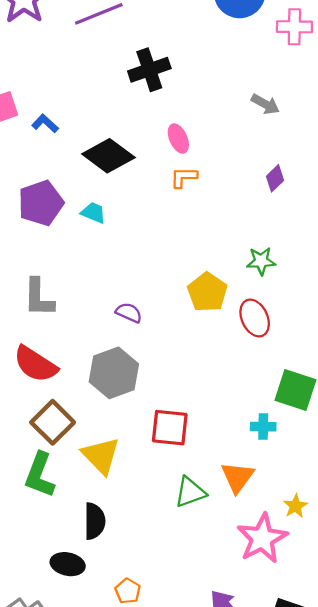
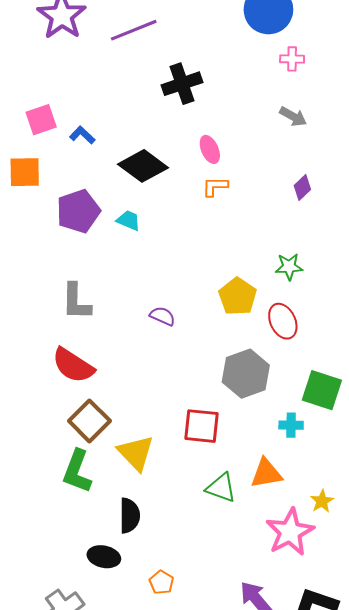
pink cross: (294, 27) -> (292, 59), moved, size x0.7
gray hexagon: (114, 373) -> (246, 374), moved
orange triangle: (237, 477) -> (266, 473), turned 44
green triangle: (190, 492) -> (221, 488), turned 40

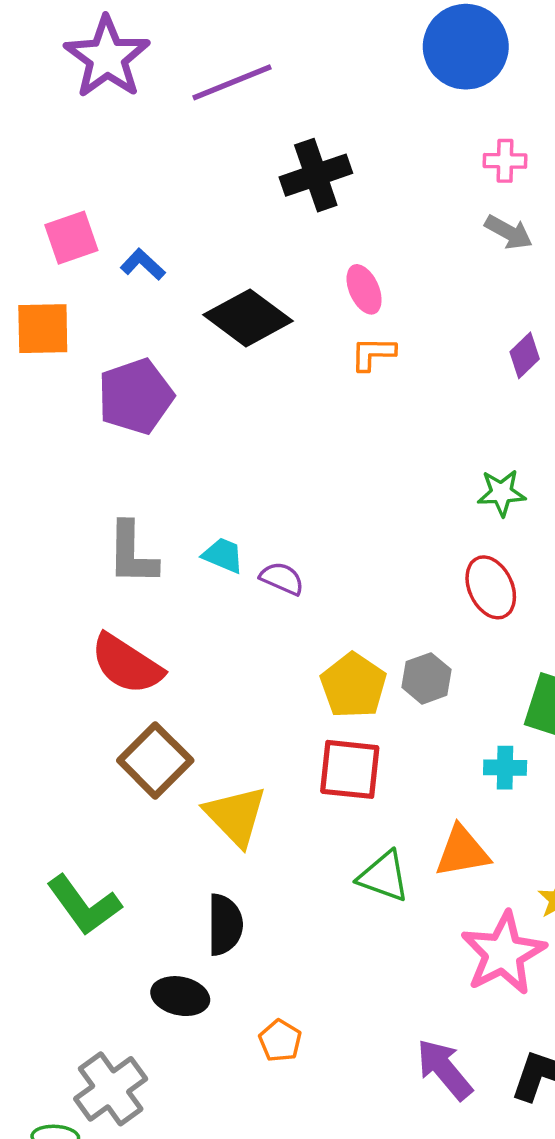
pink cross: (292, 59) -> (505, 161), moved
cyan trapezoid: (129, 220) -> (223, 555), moved
yellow pentagon: (238, 297) -> (353, 686), moved
gray hexagon: (246, 374) -> (426, 678), size x0.6
green L-shape: (77, 471) -> (84, 905), moved, turned -57

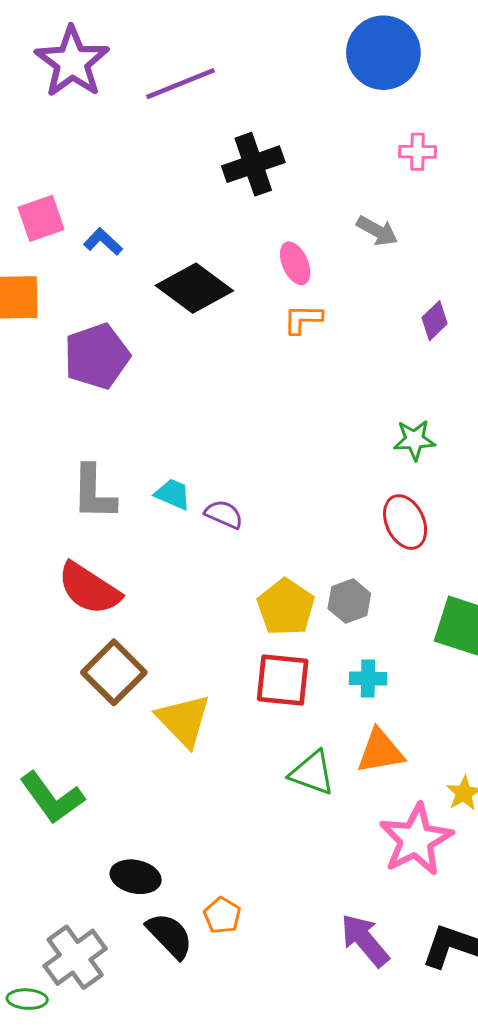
gray arrow: (509, 232) -> (377, 231), moved
cyan cross: (505, 768) -> (368, 678), moved
black semicircle: (225, 925) -> (170, 936), moved, turned -44

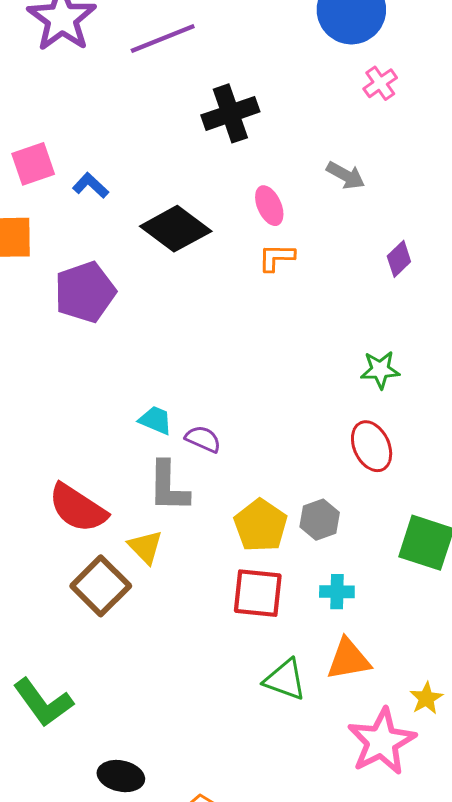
pink cross: (417, 152) -> (380, 83), moved, turned -36
gray L-shape: (94, 493) -> (168, 487), moved
yellow triangle: (184, 720) -> (145, 547), moved, size x0.7

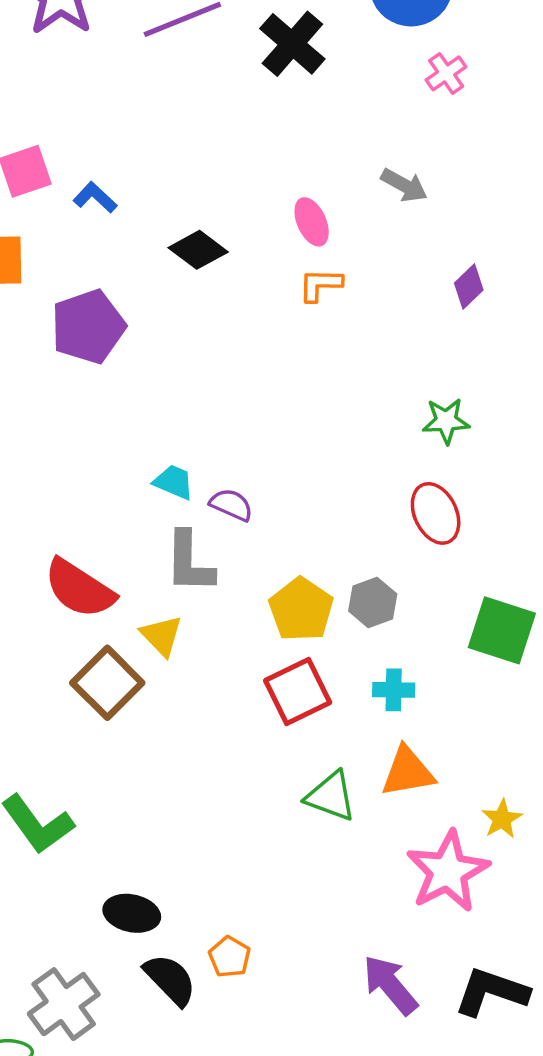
black cross: (230, 113) -> (292, 44), moved, turned -30
black diamond: (176, 229) -> (198, 250), size x0.7
red square: (258, 593) -> (298, 692), turned -32

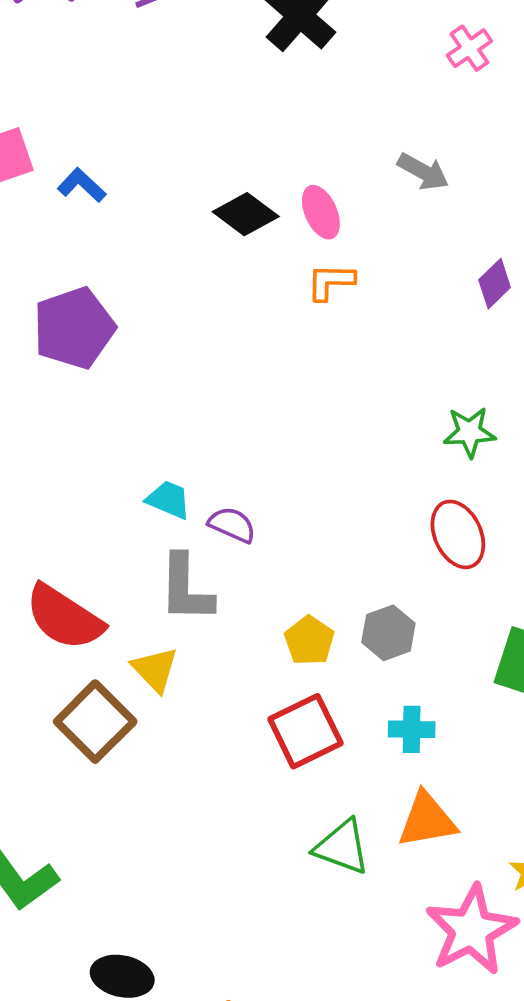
black diamond: (198, 250) -> (246, 214), moved
yellow pentagon: (301, 609) -> (309, 641), size x0.7

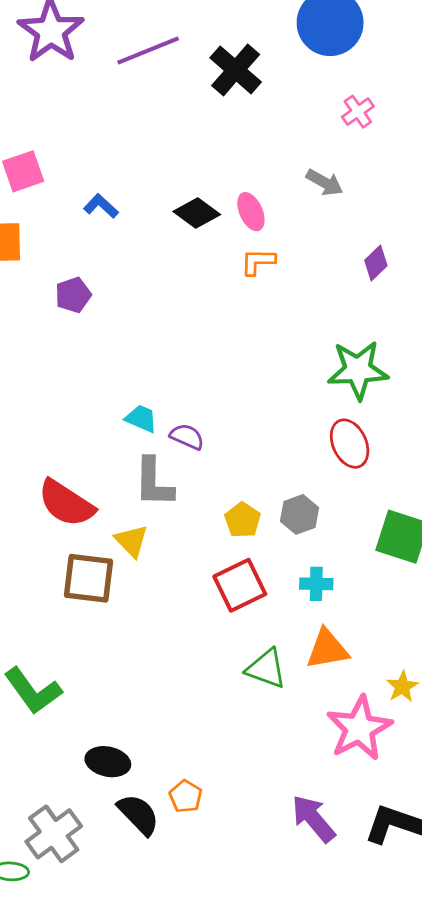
pink cross: (469, 48) -> (358, 112), moved
blue L-shape: (82, 185) -> (101, 206), moved
purple pentagon: (74, 328) -> (73, 295), size x0.6
green star: (469, 432) -> (358, 370), size x1.6
brown square: (95, 722) -> (88, 578), turned -38

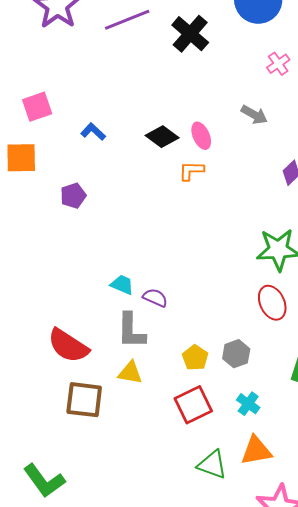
orange L-shape: (258, 262) -> (191, 171), moved
yellow triangle: (131, 541) -> (130, 373), moved, turned -36
cyan cross: (316, 584) -> (248, 404), turned 35

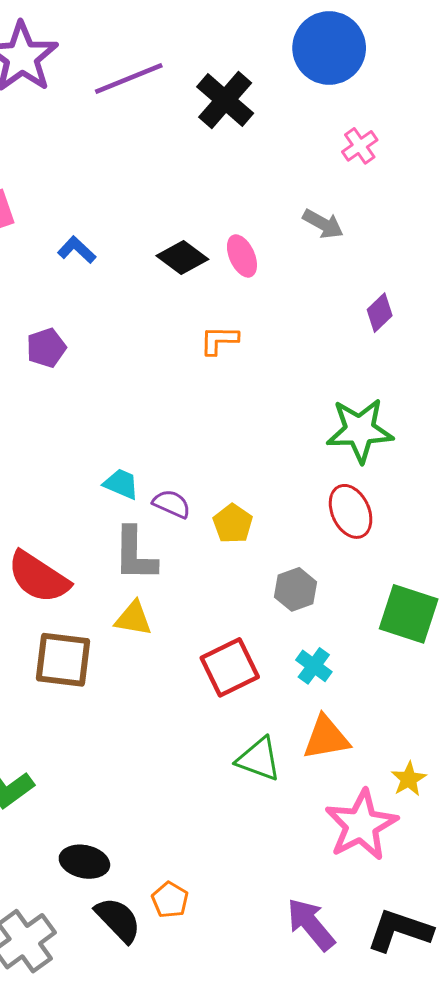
orange L-shape: (191, 171) -> (219, 340), moved
yellow pentagon: (195, 358) -> (233, 524), moved

